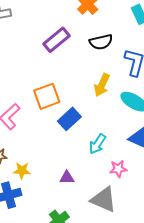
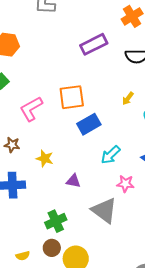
yellow arrow: (102, 85) -> (128, 98), size x0.6
yellow star: (22, 171) -> (45, 159), moved

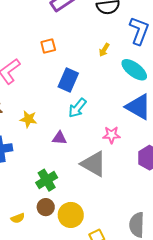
orange square: (72, 97) -> (48, 46), moved, size x0.6
blue rectangle: (89, 124) -> (68, 80), turned -30
cyan arrow: (111, 155) -> (77, 108), moved

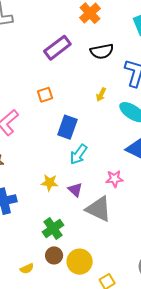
yellow star: (28, 119) -> (50, 183), moved
purple triangle: (59, 138) -> (75, 190), moved, turned 42

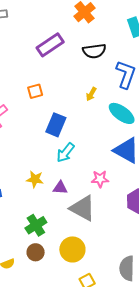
purple triangle: (75, 190) -> (60, 188), turned -42
yellow circle: (80, 262) -> (72, 249), moved

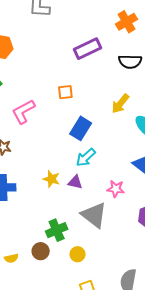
yellow arrow: (91, 94) -> (120, 104), size x1.5
purple triangle: (60, 188) -> (75, 182), moved
green cross: (36, 225) -> (57, 230), moved
yellow circle: (72, 249) -> (78, 254), size x0.6

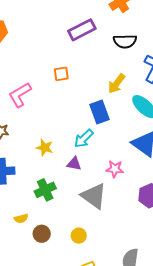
blue rectangle: (81, 128) -> (100, 112), moved, turned -50
yellow star: (51, 179) -> (45, 148), moved
green cross: (57, 230) -> (45, 190), moved
yellow semicircle: (11, 258) -> (21, 219), moved

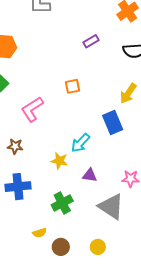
purple rectangle: (82, 30) -> (91, 41), size x0.6
cyan arrow: (84, 139) -> (80, 143), moved

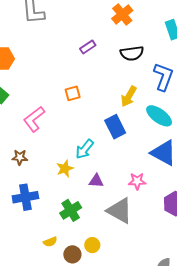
yellow star: (59, 161) -> (65, 169), turned -30
yellow circle: (98, 247) -> (92, 245), moved

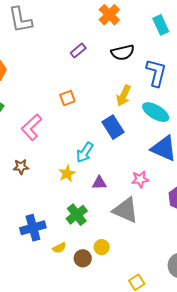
blue cross: (25, 197) -> (33, 228), moved

